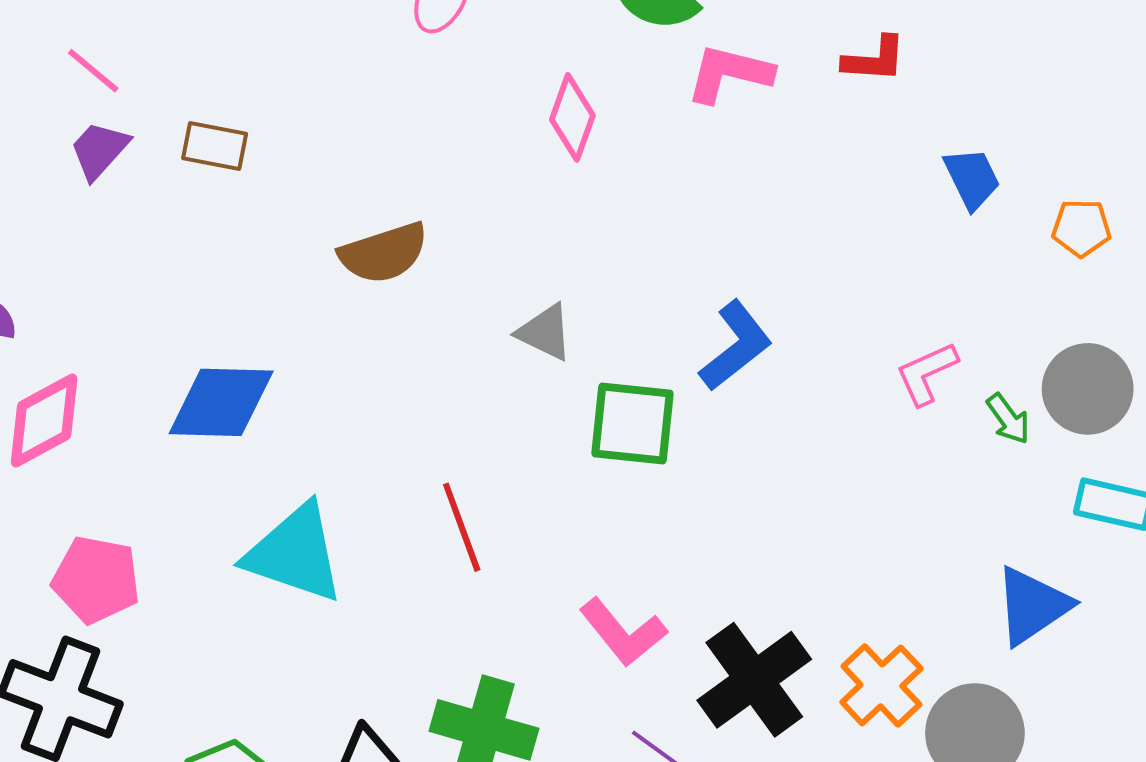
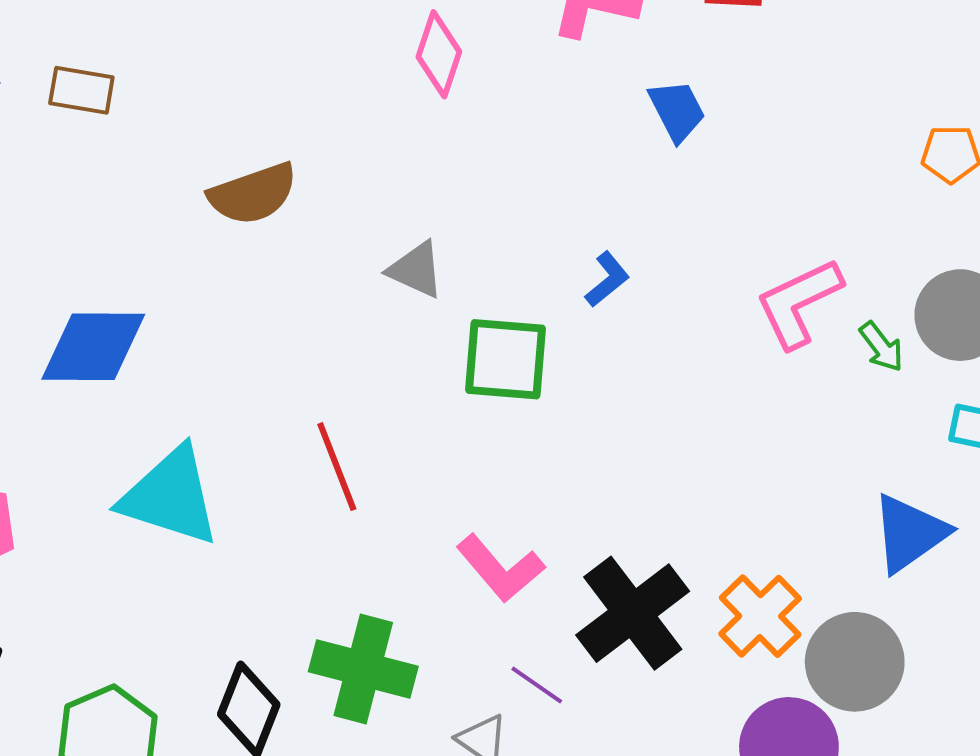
blue trapezoid: (972, 178) -> (677, 111), moved
blue L-shape: (736, 346) -> (607, 279), size x0.6
pink L-shape: (927, 373) -> (799, 303), size x1.4

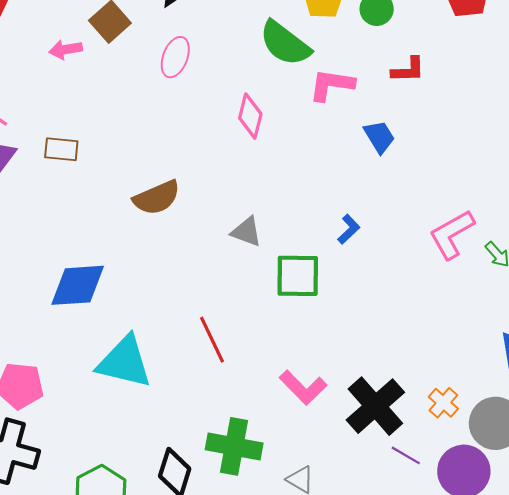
orange cross: (760, 616) -> (443, 403), size x0.7
purple line: (537, 685) -> (406, 455), moved

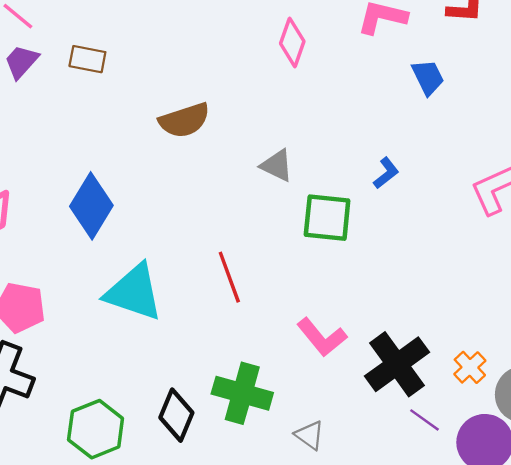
blue diamond: (78, 285) -> (91, 206), turned -60

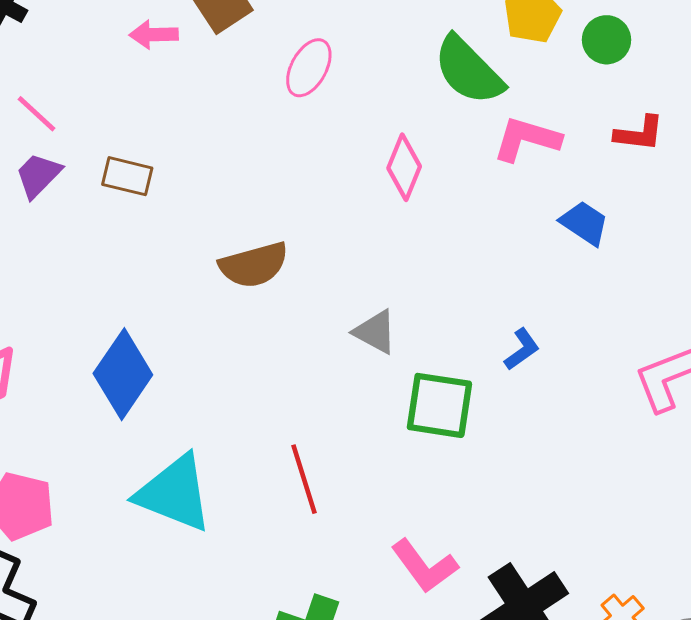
blue trapezoid: (428, 77) -> (584, 223), turned -33

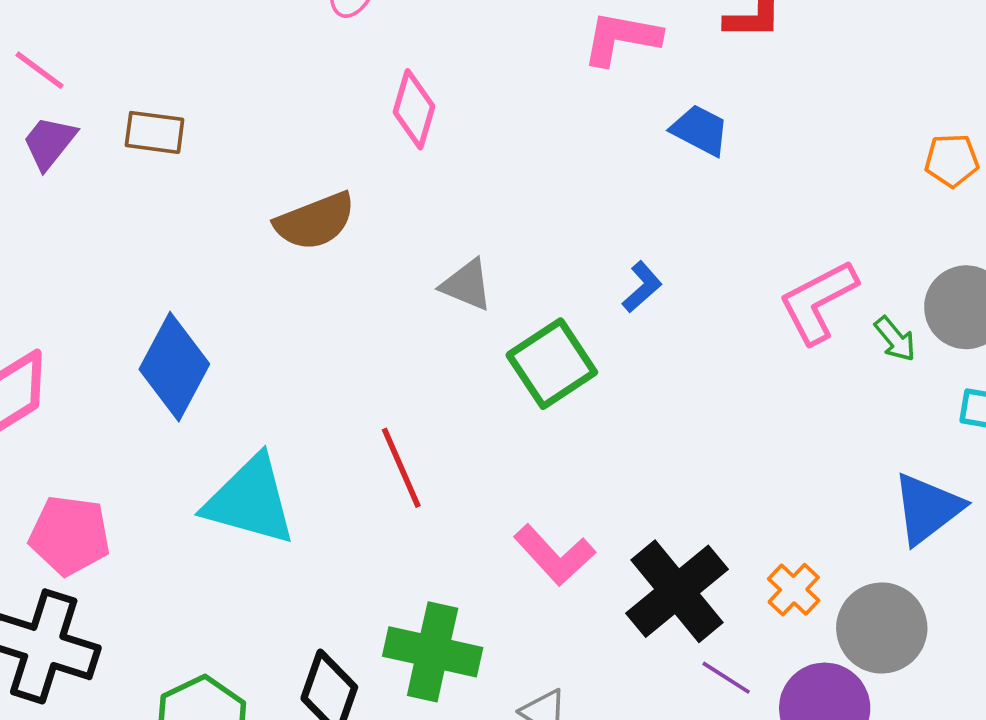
pink diamond: (404, 167) -> (414, 109), moved
green square: (439, 405) -> (552, 364), turned -36

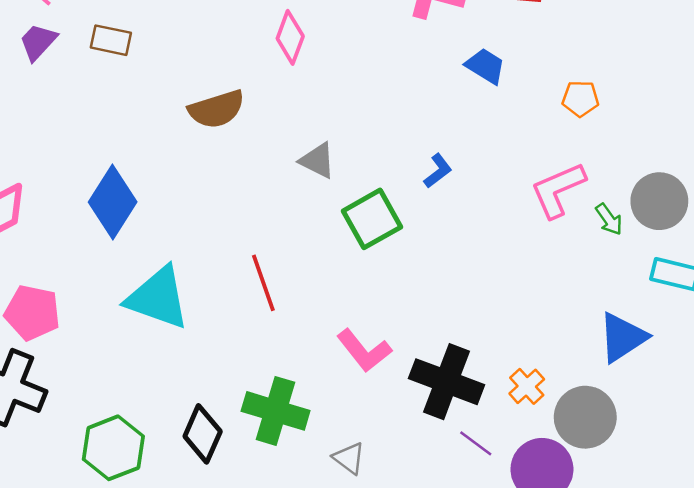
orange pentagon: (952, 160) -> (580, 99), moved
black cross: (677, 591) -> (446, 382), turned -34

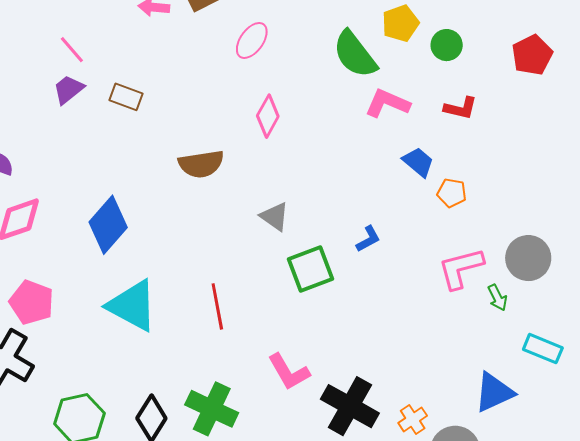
orange pentagon: (580, 99) -> (452, 193), moved
gray circle: (659, 201) -> (528, 258), moved

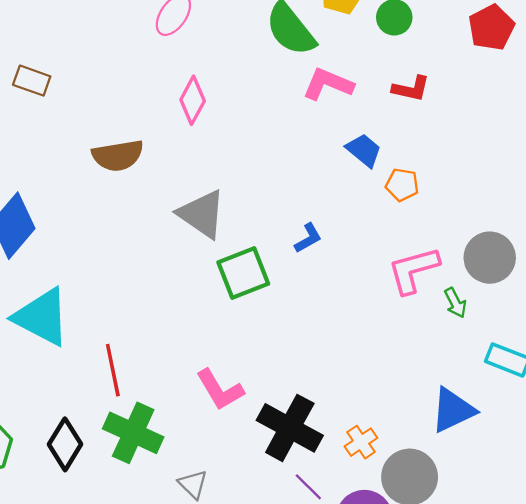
gray triangle: (275, 216) -> (202, 214), size x1.5
red line: (217, 306) -> (113, 370), moved

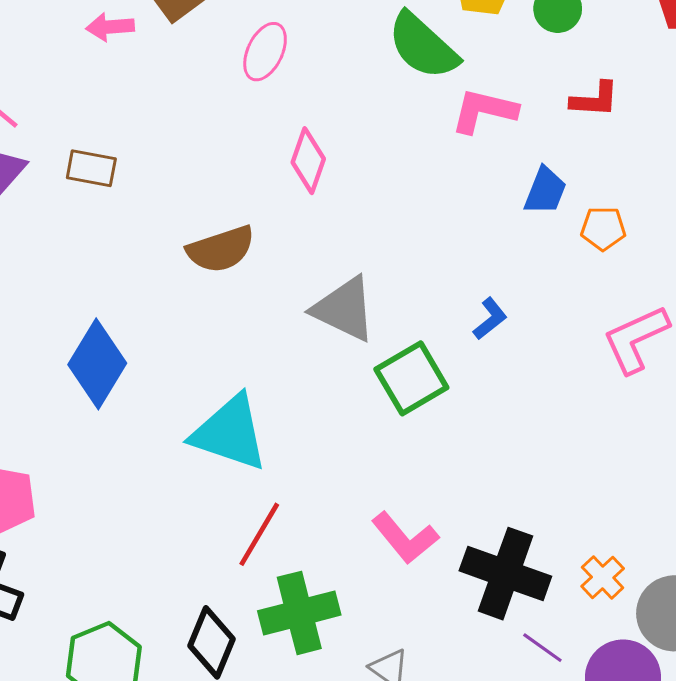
blue trapezoid: (364, 150) -> (545, 191), turned 81
cyan triangle: (42, 317) -> (230, 433), moved
red line: (113, 370) -> (259, 534), turned 51
green cross: (133, 433) -> (299, 613), turned -30

